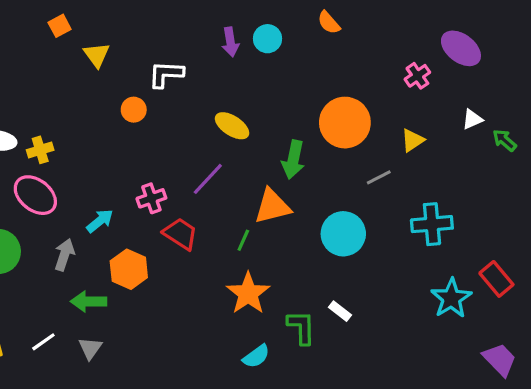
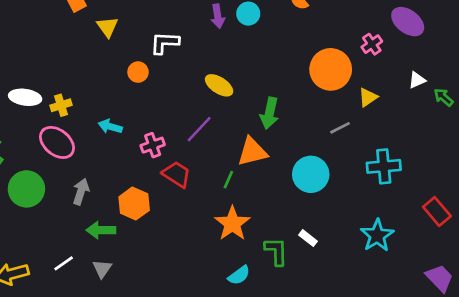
orange circle: (345, 123) -> (331, 69), moved
cyan arrow: (100, 221) -> (110, 127), moved, turned -125
cyan star: (451, 298) -> (377, 235), moved

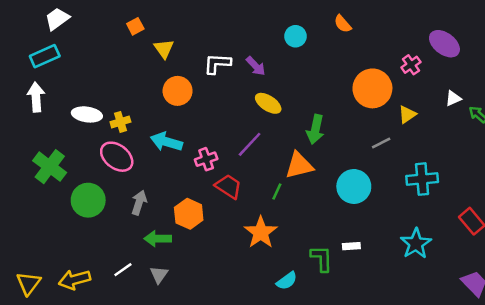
purple arrow: (218, 16) -> (256, 66), moved, turned -35
orange circle: (138, 72) -> (178, 91), moved, size x1.5
cyan arrow: (110, 127) -> (166, 142), size x1.4
orange star: (232, 223) -> (261, 232), moved
white rectangle: (308, 238) -> (351, 246), turned -42

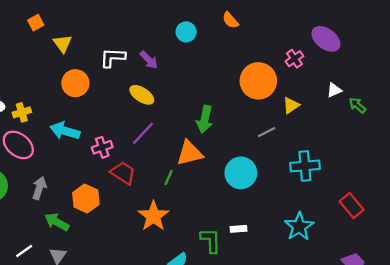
yellow ellipse: (268, 103) -> (142, 95), moved
green arrow: (158, 239) -> (57, 222), turned 30

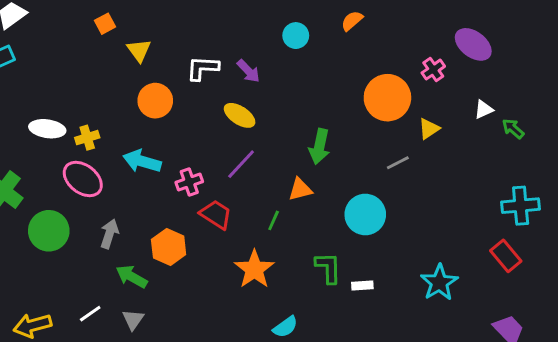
orange semicircle: (230, 20) -> (352, 21), turned 90
orange triangle: (190, 153) -> (300, 189), size x0.7
cyan cross: (305, 166) -> (521, 206), moved
green L-shape: (211, 241) -> (328, 268), moved

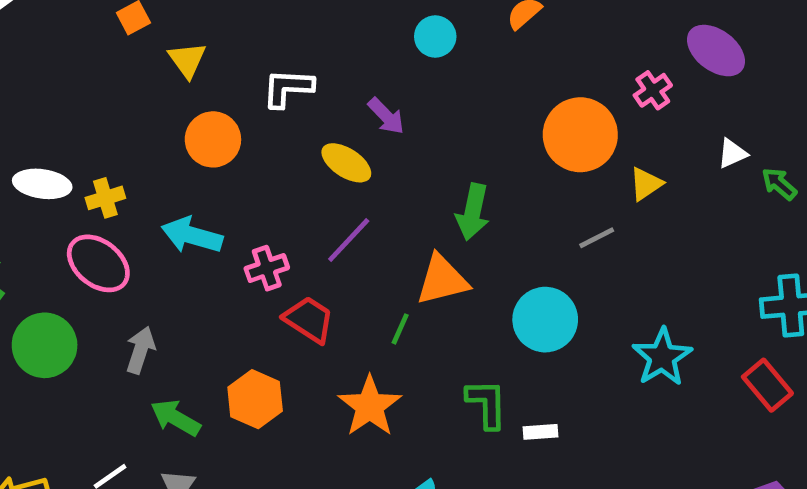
purple arrow: (248, 71) -> (386, 116), moved
orange triangle: (300, 189) -> (442, 280), size x1.4
orange hexagon: (169, 247) -> (255, 399), moved
cyan star: (439, 283) -> (662, 357), moved

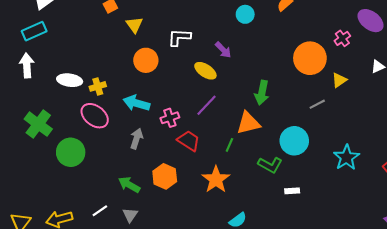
gray arrow: (140, 350) -> (136, 139), moved
green L-shape: (487, 404) -> (270, 165), moved, turned 120

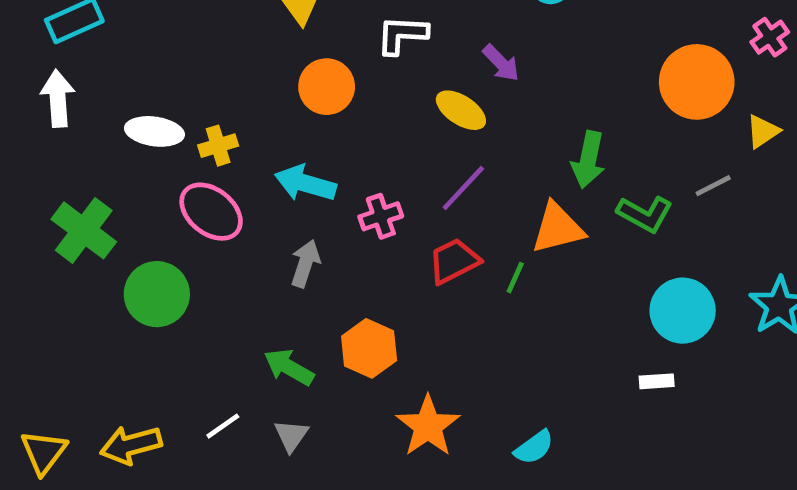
red trapezoid: (189, 141) -> (454, 261), moved, turned -60
cyan circle: (294, 141) -> (683, 311), moved
green L-shape: (270, 165) -> (645, 214), moved
orange star: (216, 179) -> (428, 426), moved

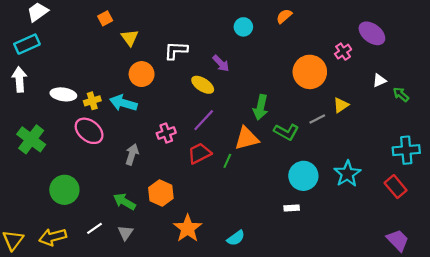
yellow triangle: (763, 131) -> (341, 105), moved
cyan arrow: (305, 183) -> (123, 103), moved
green circle: (157, 294) -> (64, 190), moved

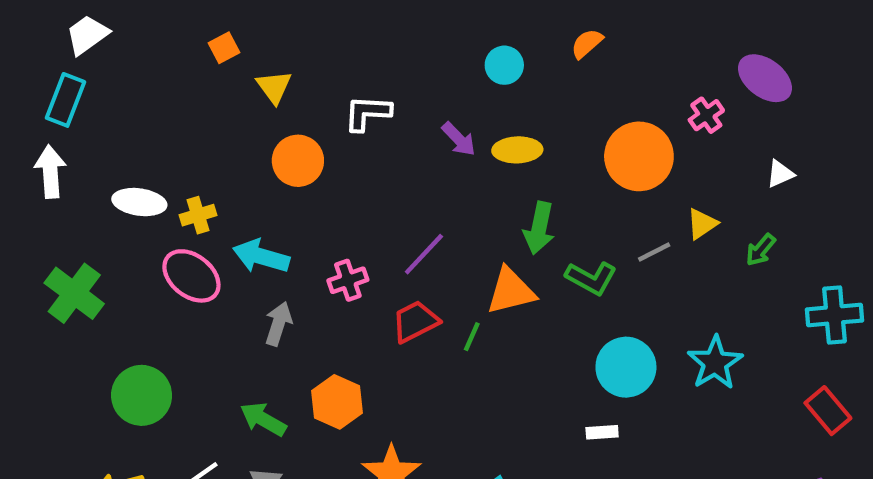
cyan rectangle: (27, 44) -> (65, 100), turned -45
yellow ellipse: (203, 85) -> (517, 150), moved, turned -35
green arrow: (401, 94) -> (761, 250), moved, turned -91
cyan arrow: (123, 103) -> (261, 256), moved
red rectangle: (396, 187) -> (828, 411), moved

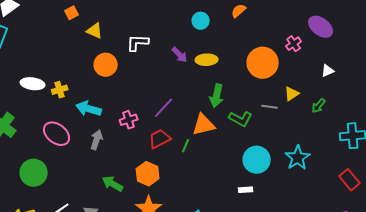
yellow triangle: (274, 87) -> (95, 31), turned -30
gray line: (654, 252) -> (270, 107), turned 35
pink ellipse: (191, 276) -> (57, 134), moved
orange hexagon: (337, 402) -> (148, 174), moved
green arrow: (263, 419) -> (113, 184), moved

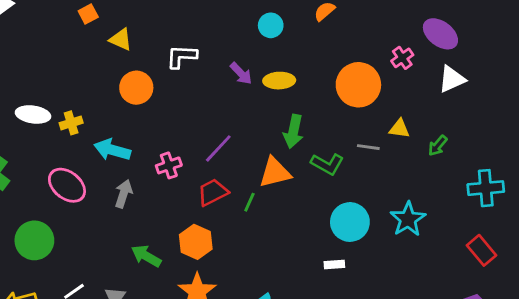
white triangle: (328, 71) -> (452, 79), moved, size x1.5
yellow triangle: (292, 94) -> (399, 129), turned 42

